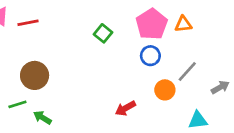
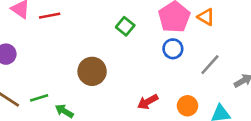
orange triangle: (183, 24) -> (206, 17), turned 36
brown circle: (35, 75) -> (92, 71), moved
orange circle: (165, 90) -> (187, 106), moved

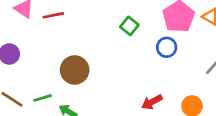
blue circle: (173, 49) -> (167, 47), moved
brown circle: (92, 71) -> (75, 70), moved

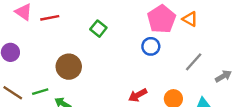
green square: (129, 26) -> (98, 29), moved

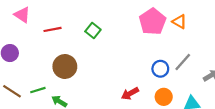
red line: (50, 18) -> (52, 29), moved
blue circle: (151, 46) -> (160, 69), moved

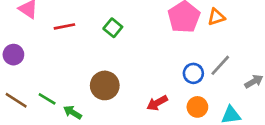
orange triangle: (179, 22) -> (216, 17), turned -48
brown circle: (65, 66) -> (105, 85), moved
green line: (38, 90) -> (47, 99), turned 48

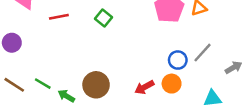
brown circle: (105, 85) -> (96, 85), moved
orange circle: (197, 107) -> (172, 84), moved

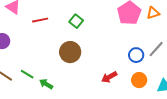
orange circle: (172, 84) -> (139, 80), moved
brown circle: (96, 85) -> (70, 52), moved

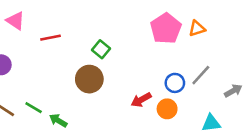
green square: (76, 21) -> (101, 49), moved
red arrow: (109, 77) -> (141, 100), moved
orange circle: (139, 80) -> (167, 109), moved

